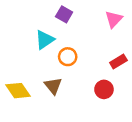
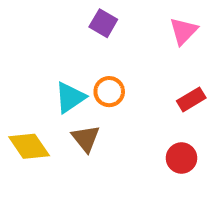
cyan triangle: (45, 40) -> (70, 97), moved
red circle: (104, 89) -> (181, 158), moved

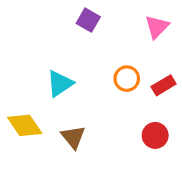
orange circle: (109, 92) -> (127, 79), moved
brown triangle: (86, 138) -> (73, 137), moved

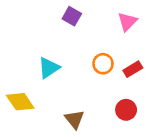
brown triangle: (73, 137) -> (75, 119), moved

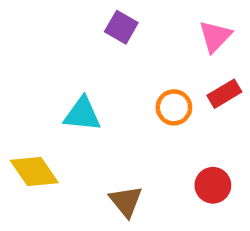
cyan triangle: (49, 68) -> (82, 114), turned 40
red rectangle: (133, 69) -> (224, 94), moved

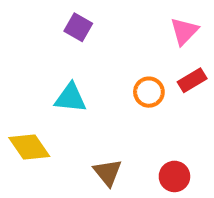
purple square: (121, 27) -> (78, 27), moved
red circle: (213, 185) -> (174, 176), moved

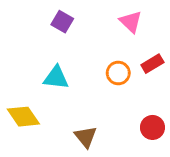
pink triangle: (184, 31) -> (131, 22), moved, turned -30
red circle: (174, 176) -> (152, 127), moved

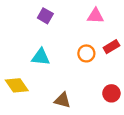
pink triangle: (131, 22) -> (95, 16), turned -42
brown triangle: (86, 137) -> (62, 100), turned -36

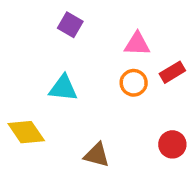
pink triangle: (95, 16) -> (137, 44), moved

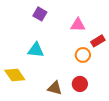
orange circle: (134, 83) -> (83, 55), moved
red circle: (172, 144) -> (80, 84), moved

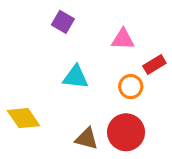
cyan triangle: (36, 50) -> (76, 77), moved
red circle: (80, 84) -> (126, 132), size x1.5

